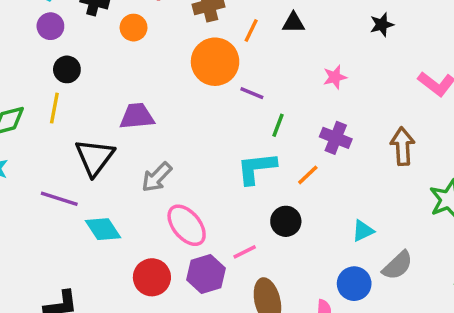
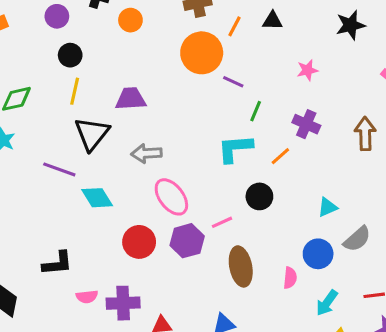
black star: (382, 25) -> (351, 25), size x1.4
yellow line: (54, 108) -> (75, 91), moved
gray arrow: (157, 177) -> (146, 153), turned 40

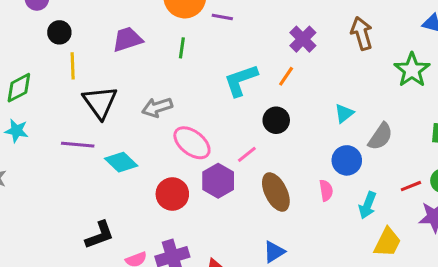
purple trapezoid: (131, 99) -> (127, 39), moved
green line: (256, 111) -> (182, 48), moved
purple cross: (306, 124) -> (303, 39), turned 36

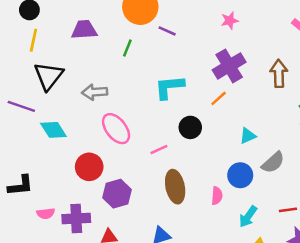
purple cross: (303, 39) -> (229, 66), size x1.4
orange line: (286, 76) -> (219, 98), moved
purple hexagon: (218, 181) -> (117, 194), moved

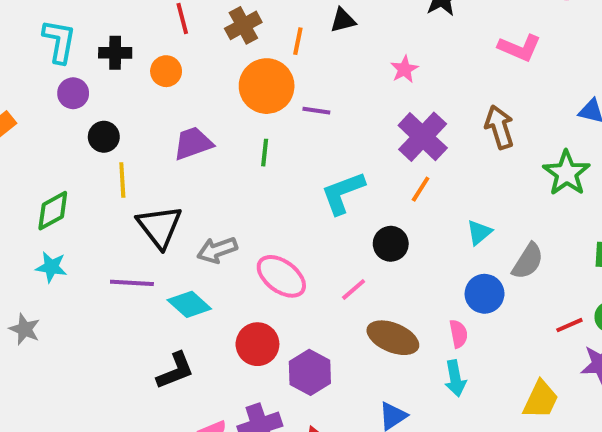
gray arrow: (95, 92) -> (217, 250), moved
black L-shape: (21, 186) -> (175, 371), moved
brown ellipse: (175, 187) -> (393, 338), turned -40
cyan arrow: (248, 217) -> (455, 378), moved, turned -30

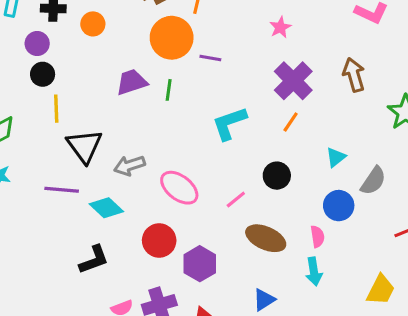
purple circle: (73, 93) -> (37, 43), moved
purple trapezoid: (193, 143) -> (132, 82), moved
black circle: (391, 244) -> (277, 176), moved

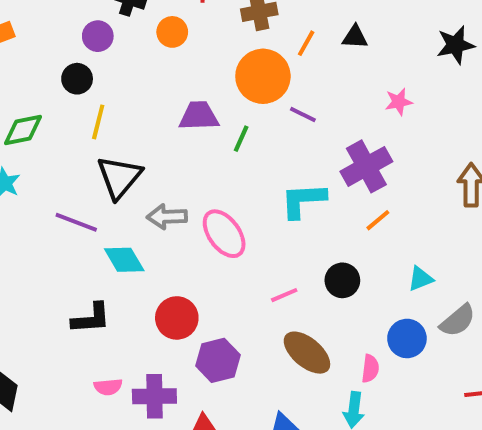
black circle: (43, 74) -> (77, 79), moved
purple cross: (293, 81) -> (366, 166), moved
pink ellipse: (179, 188) -> (224, 234), moved

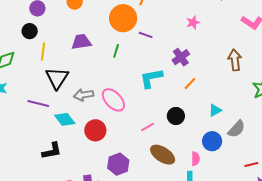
purple trapezoid: (199, 116) -> (81, 42), moved
purple cross: (366, 166) -> (181, 57), size x0.7
red circle: (177, 318) -> (95, 130), moved

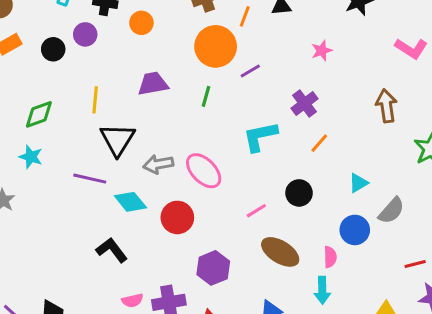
black circle: (30, 31) -> (53, 49), moved
purple line: (146, 35) -> (250, 71), turned -48
black L-shape: (52, 151) -> (112, 250), turned -115

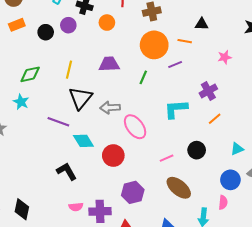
orange line: (245, 16) -> (185, 41), moved, turned 72
gray arrow: (158, 164) -> (110, 108), moved
pink semicircle: (330, 257) -> (223, 202), moved

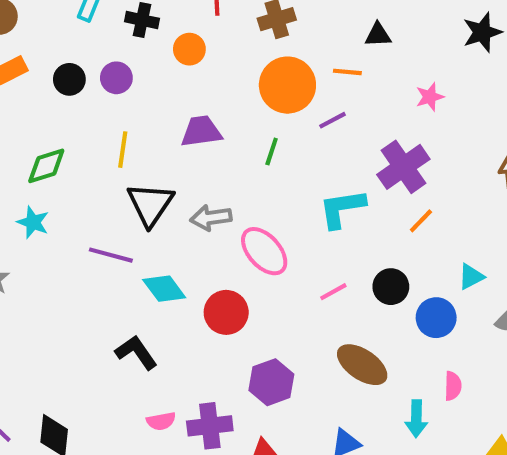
purple circle: (68, 25) -> (116, 78), moved
purple cross: (208, 91) -> (403, 167), size x1.4
pink line: (167, 158) -> (333, 292), moved
blue circle: (230, 180) -> (436, 318), moved

